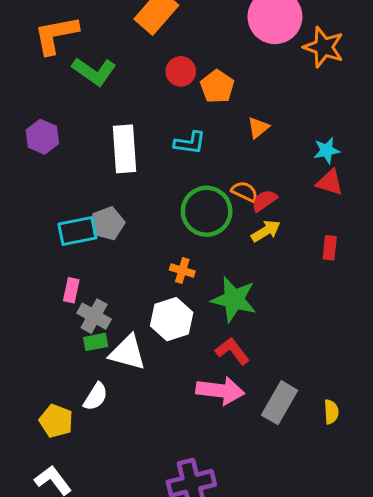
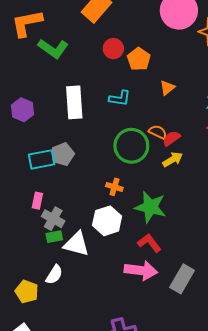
purple hexagon: (42, 137) -> (23, 110), moved

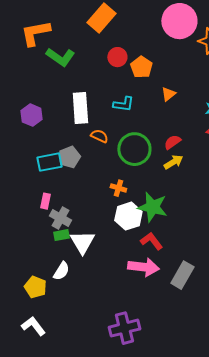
orange semicircle: (158, 132) -> (99, 136), moved
white hexagon: (107, 221) -> (128, 216), moved
white triangle: (76, 244) -> (82, 242), turned 44

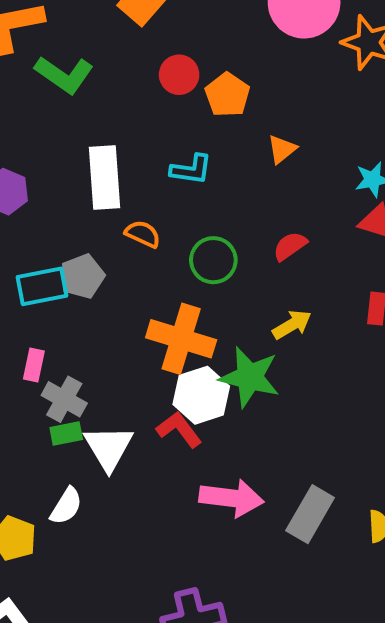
green circle: (134, 149) -> (213, 260), size x0.7
yellow arrow: (173, 162) -> (292, 325), moved
orange cross: (118, 188) -> (181, 339), size x2.0
red L-shape: (151, 241) -> (179, 429), moved

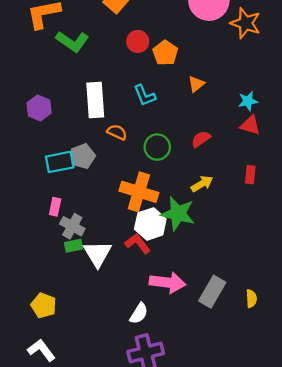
cyan L-shape: (191, 169) -> (145, 95), turned 60
white semicircle: (66, 506) -> (139, 313), moved

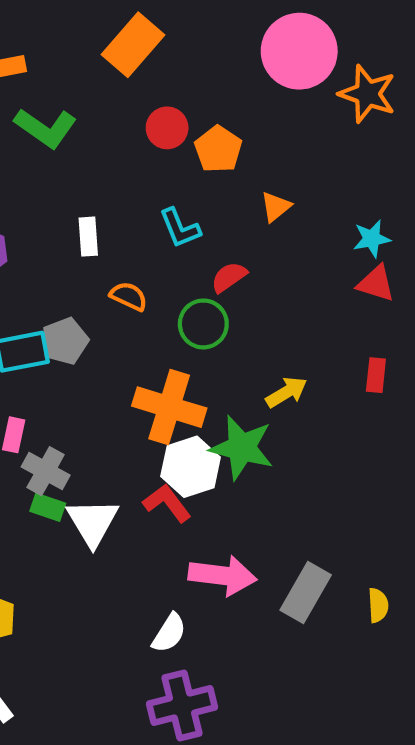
white rectangle: (95, 100) -> (88, 237), size x0.6
red semicircle: (201, 139) -> (229, 277), moved
green rectangle: (73, 246) -> (48, 507), turned 30

